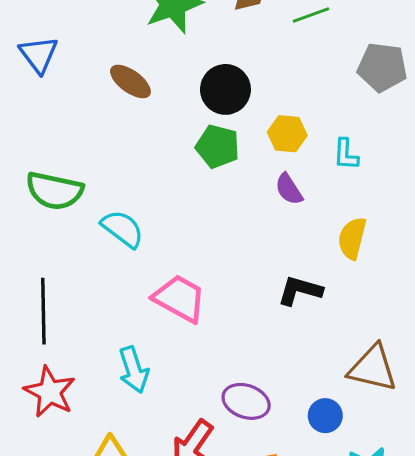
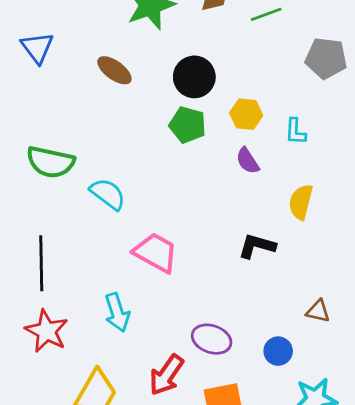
brown triangle: (373, 368) -> (318, 311), size x0.6

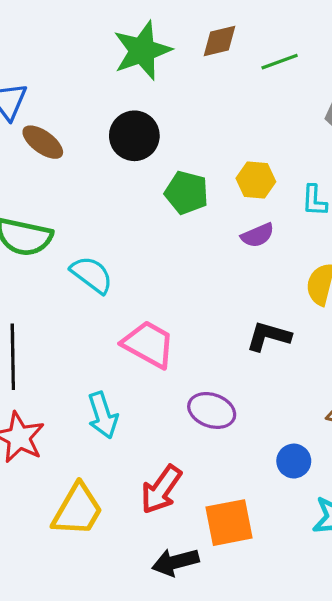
brown ellipse: (114, 70) -> (43, 142), moved
black circle: (194, 77) -> (134, 136), moved
purple semicircle: (248, 161) -> (257, 235), turned -80
purple ellipse: (212, 339) -> (212, 410), moved

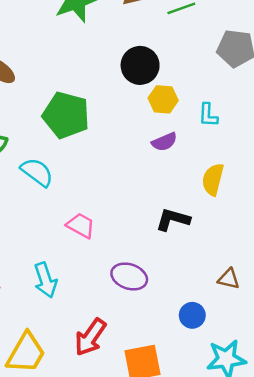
black circle: (134, 136) -> (140, 65), moved
green pentagon: (186, 193) -> (66, 115), moved, size x1.4
pink trapezoid: (149, 344) -> (81, 226), size x0.7

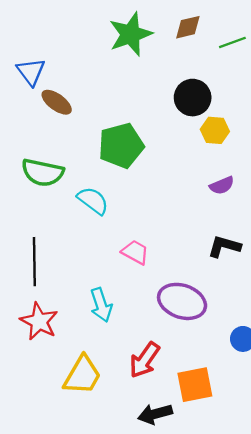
green pentagon: (66, 115) -> (121, 146), turned -30
purple semicircle: (164, 142) -> (222, 185), moved
purple ellipse: (129, 276) -> (182, 301), size x1.4

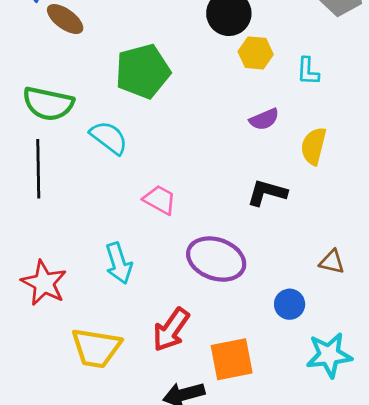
black line: (34, 262) -> (38, 169), moved
yellow trapezoid: (82, 375) -> (96, 348), turned 69

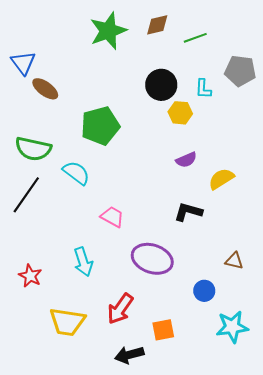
cyan L-shape: (308, 71) -> (203, 89), moved
yellow semicircle: (314, 146) -> (221, 179), turned 44
black line: (38, 169) -> (26, 195), turned 36
red star: (44, 283) -> (30, 276), size x0.7
orange square: (232, 359) -> (163, 330), size x0.7

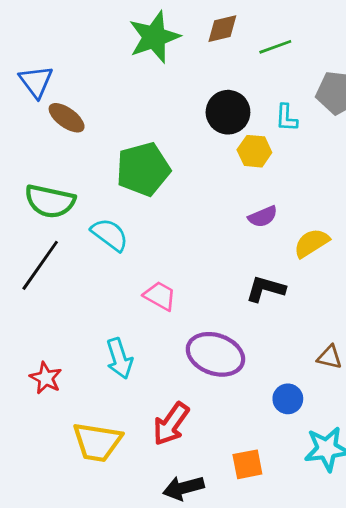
orange square: (163, 330) -> (247, 464), moved

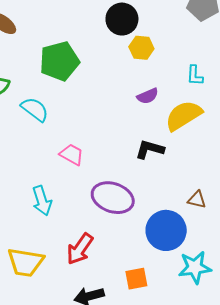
cyan L-shape: (286, 118) -> (195, 75), moved
yellow semicircle: (311, 243) -> (184, 116), size x1.4
blue circle: (288, 399) -> (166, 230), size x1.8

